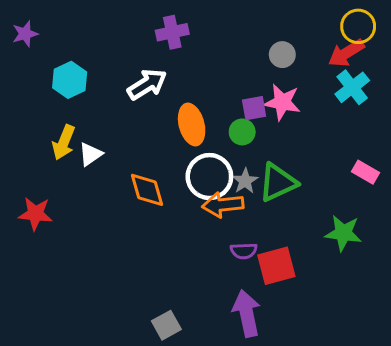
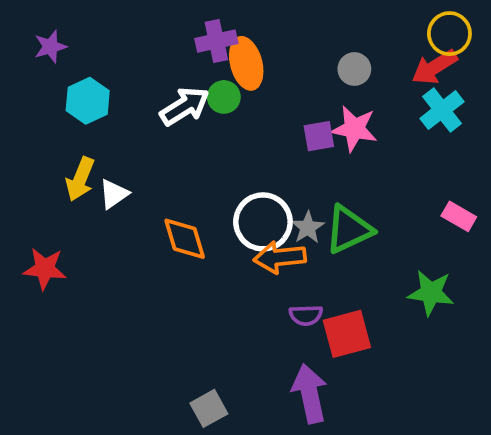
purple star: (25, 34) -> (50, 47), moved
orange ellipse: (192, 124) -> (246, 63), moved
green circle: (242, 132) -> (224, 97), moved

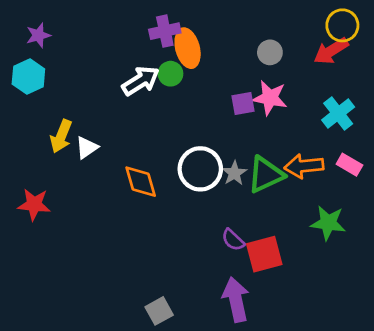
cyan hexagon: (88, 101) -> (28, 77), moved
cyan cross: (442, 110) -> (338, 113), moved
orange arrow: (280, 257) -> (304, 166), moved
purple semicircle: (306, 315) -> (233, 240), turned 45

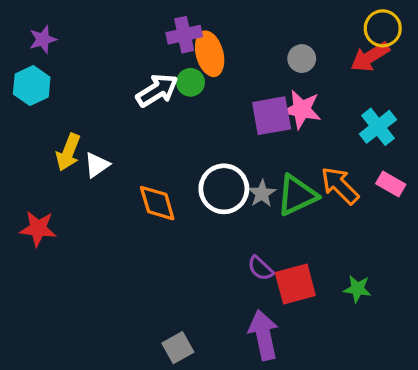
purple square: (243, 104) -> (272, 116), size x1.5
orange arrow: (304, 166) -> (340, 186), turned 51
green star: (328, 223) -> (357, 289), moved, size x0.7

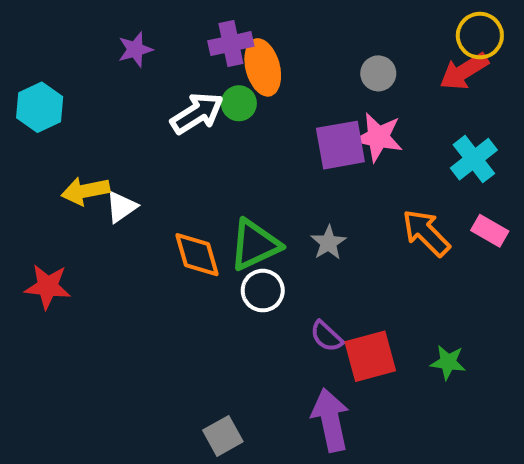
purple star: (43, 39) -> (135, 49), moved
yellow arrow: (68, 152) -> (85, 191), turned 57
white circle: (224, 189) -> (263, 291), moved, size x0.7
green triangle: (297, 195) -> (255, 245), moved

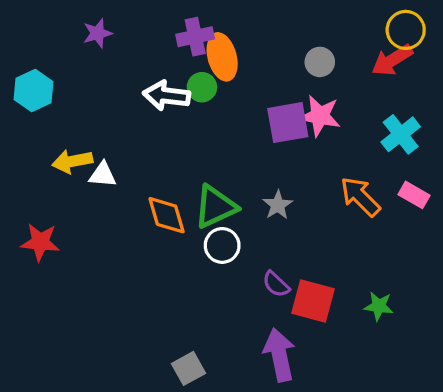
purple star: (135, 49) -> (98, 33), moved
white arrow: (197, 113) -> (167, 96), turned -141
white triangle: (121, 207) -> (103, 175), turned 40
red square: (370, 356) -> (313, 301), turned 30

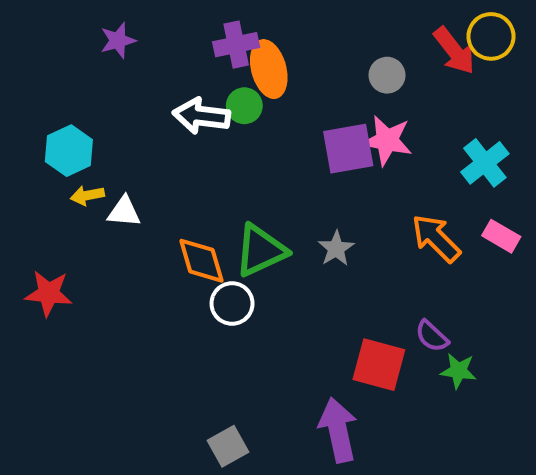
red arrow: (392, 60) -> (454, 51), moved, turned -96
cyan hexagon: (34, 91) -> (69, 151), moved
yellow arrow: (72, 161) -> (87, 195), size x0.7
white circle: (222, 245) -> (232, 304), moved
purple semicircle: (276, 284) -> (432, 336), moved

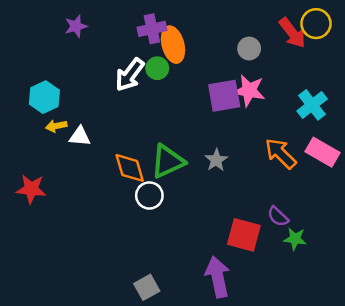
white arrow: (201, 116) -> (130, 75), turned -60
pink rectangle: (501, 236) -> (323, 152), size x1.4

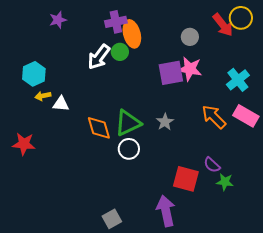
white circle: (149, 195) -> (129, 149), moved

